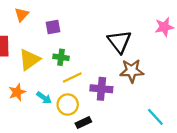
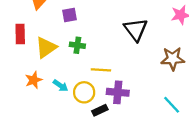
brown star: (132, 71) -> (173, 59), moved
yellow line: (72, 78) -> (101, 70), moved, turned 30
purple cross: (101, 89) -> (118, 92), moved

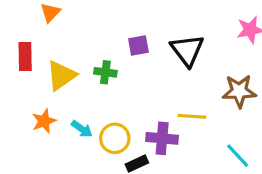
purple square: (70, 15) -> (138, 45), moved
yellow line: (101, 70) -> (192, 116), moved

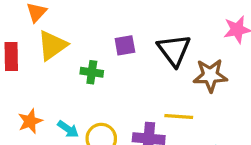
yellow triangle: (61, 75) -> (52, 45), moved
brown star: (239, 91) -> (210, 75), moved

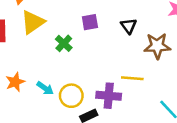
black triangle: (174, 50) -> (129, 26), size x0.6
green cross: (92, 72) -> (64, 43), turned 35

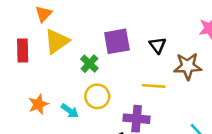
purple square: (90, 22) -> (117, 41), size x1.5
yellow line: (132, 78) -> (154, 86), moved
yellow circle: (71, 96) -> (97, 96), moved

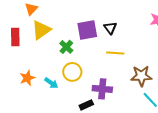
black triangle: (158, 45) -> (110, 28), moved
brown star: (188, 66) -> (141, 76), moved
yellow line: (154, 86) -> (115, 53), moved

